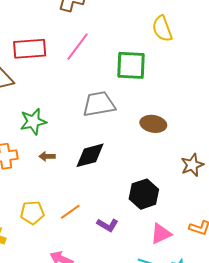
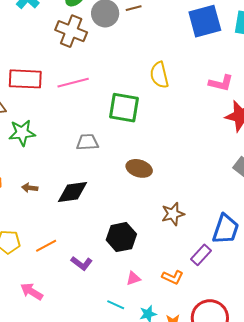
pink line: (78, 47) -> (73, 83), turned 32
gray trapezoid: (99, 104) -> (87, 142), size x0.7
green star: (33, 122) -> (22, 133), moved
pink triangle: (161, 234) -> (133, 278), size x0.7

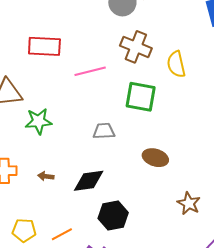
brown cross: (71, 31) -> (136, 47), moved
red rectangle: (25, 79) -> (44, 46), moved
brown star: (173, 214) -> (189, 203), turned -30
black hexagon: (121, 237) -> (113, 216), moved

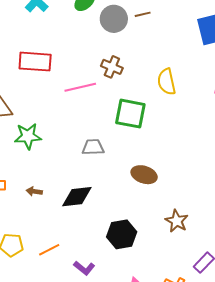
brown cross: (136, 47) -> (112, 67), moved, size x0.7
black hexagon: (113, 216) -> (122, 234), moved

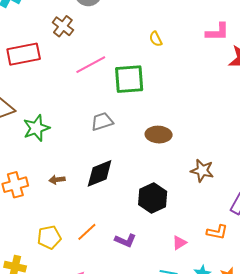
brown cross: (112, 67) -> (63, 26), moved, turned 30
yellow semicircle: (167, 82) -> (156, 39), size x0.6
pink line: (80, 87) -> (91, 65), moved

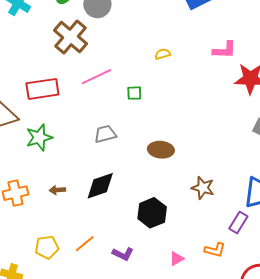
brown cross: (63, 26) -> (71, 37), size x1.6
yellow semicircle: (156, 39) -> (163, 54), turned 98
red rectangle: (24, 54) -> (42, 89), moved
green square: (129, 79) -> (134, 93), size x0.5

